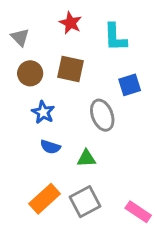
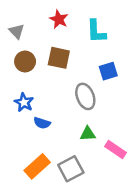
blue star: (43, 112) -> (24, 102), moved
green triangle: (86, 158) -> (88, 134), moved
pink rectangle: (138, 212) -> (115, 149), moved

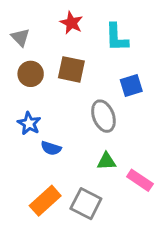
gray square: (71, 169) -> (86, 204), turned -35

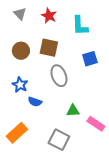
gray triangle: (20, 37) -> (20, 14), moved
gray ellipse: (103, 116) -> (59, 76), moved
orange rectangle: (45, 201) -> (17, 133), moved

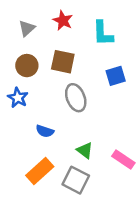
gray triangle: (20, 14) -> (27, 28), moved, turned 32
blue star: (20, 85) -> (18, 98), moved
green triangle: (73, 111) -> (85, 150), moved, turned 40
orange rectangle: (17, 133) -> (40, 171), moved

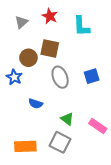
brown circle: (27, 66) -> (28, 58), moved
blue square: (116, 76) -> (92, 76), moved
orange rectangle: (40, 171) -> (25, 146), moved, turned 40

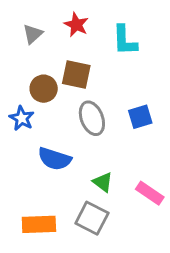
blue semicircle: (36, 104) -> (55, 159), size x1.5

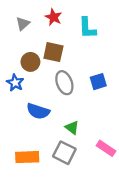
pink rectangle: (150, 193) -> (106, 148), moved

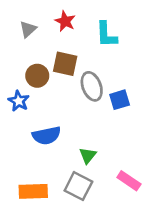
gray ellipse: (64, 83) -> (92, 86), moved
blue semicircle: (38, 111) -> (47, 136), turned -30
green triangle: (72, 128) -> (88, 155), turned 32

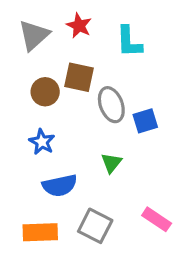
gray triangle: (28, 29) -> (34, 35), size x1.5
blue star: (19, 101) -> (42, 142), moved
blue semicircle: (47, 136) -> (60, 185), moved
green triangle: (88, 155) -> (111, 163), moved

